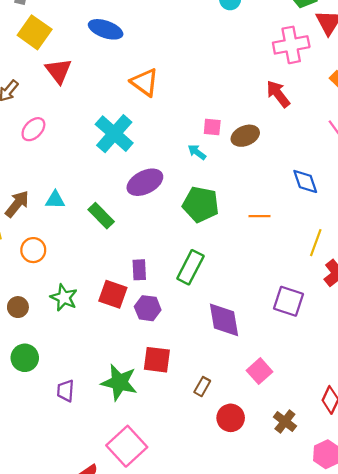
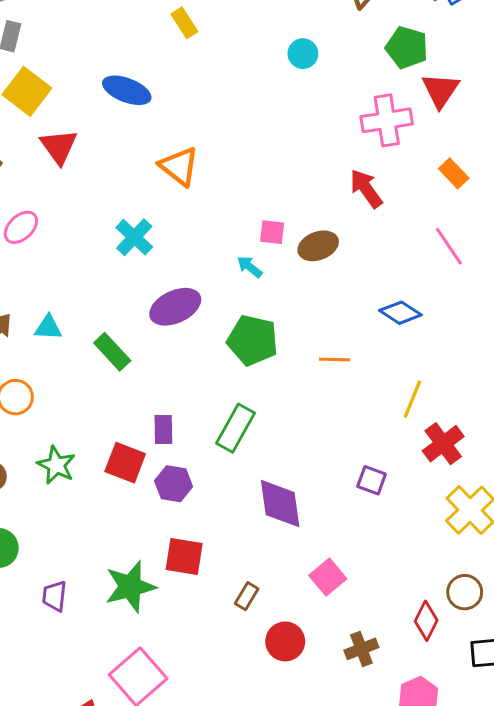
cyan cross: (114, 134) -> (134, 237), size x0.7
blue diamond: (305, 181) -> (400, 313), turned -40
purple square: (288, 301) -> (372, 480), size x0.7
green star: (119, 382) -> (130, 587), turned -30
brown cross: (285, 421) -> (361, 649), turned 30

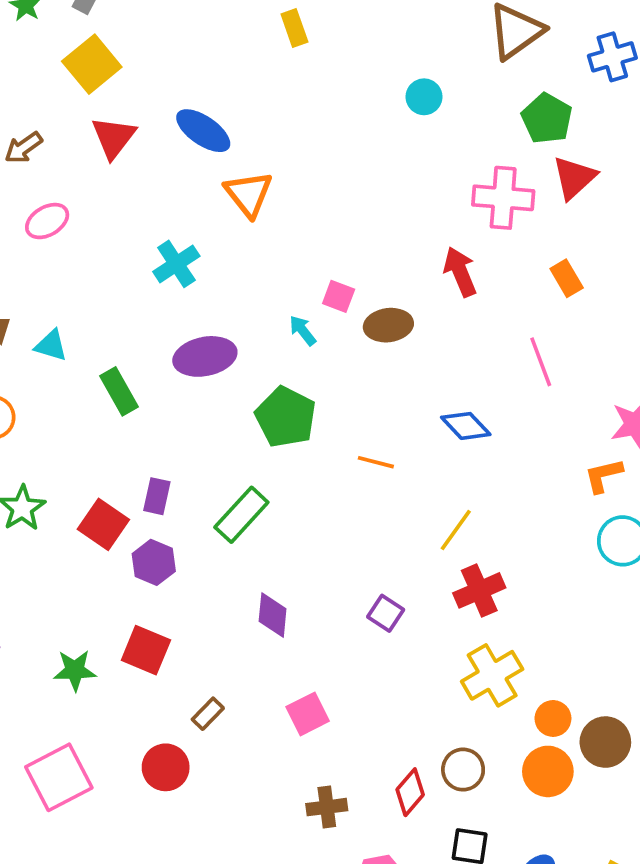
blue ellipse: (127, 90) -> (203, 131), moved
purple diamond: (280, 504) -> (273, 615), size x0.7
green star: (130, 587) -> (75, 670), size x0.7
red circle: (285, 641) -> (166, 767), moved

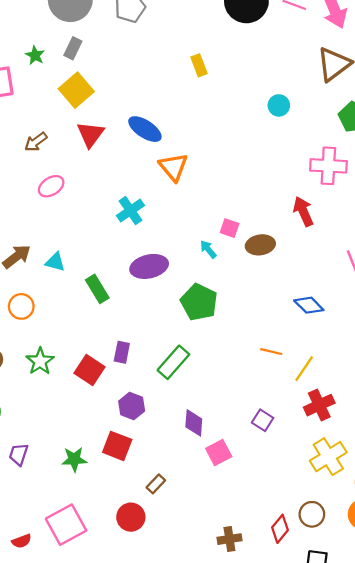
orange line: (376, 462) -> (271, 352), moved
purple hexagon: (154, 562) -> (132, 406), moved
pink square: (308, 714) -> (219, 453), moved

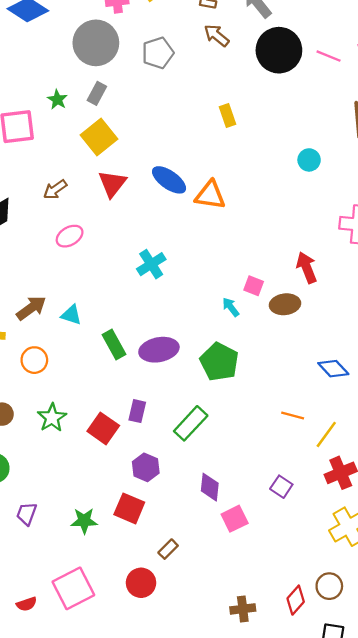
orange triangle: (173, 167) -> (210, 195), moved, turned -44
red arrow: (303, 211) -> (307, 267), moved
purple ellipse: (149, 266) -> (159, 350), moved

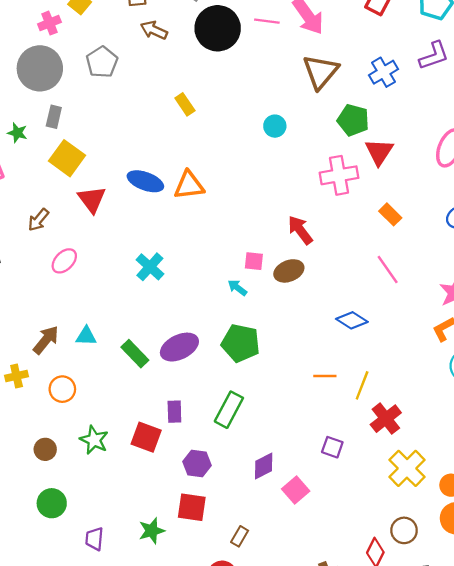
purple diamond: (210, 487) -> (264, 466), turned 72

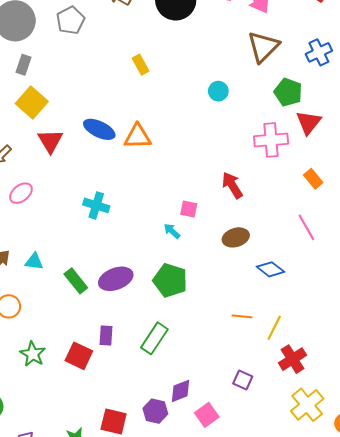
cyan cross: (150, 267) -> (96, 205), turned -30
brown ellipse: (289, 271) -> (236, 237), moved
purple hexagon: (197, 464) -> (155, 411), moved

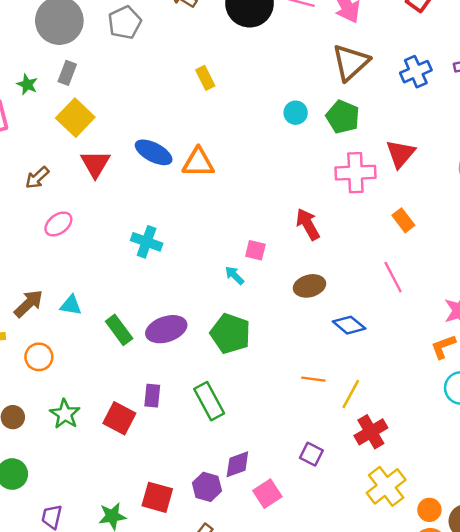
green pentagon: (288, 92) -> (343, 117), moved
green rectangle: (154, 338) -> (209, 401), turned -64

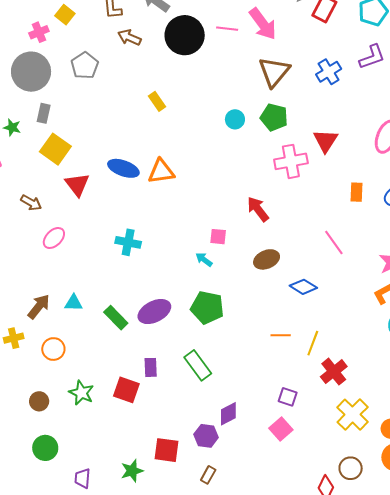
brown arrow: (37, 178) -> (31, 203), turned -100
orange rectangle: (403, 220) -> (357, 192), moved, turned 48
pink square: (267, 494) -> (281, 429), moved

